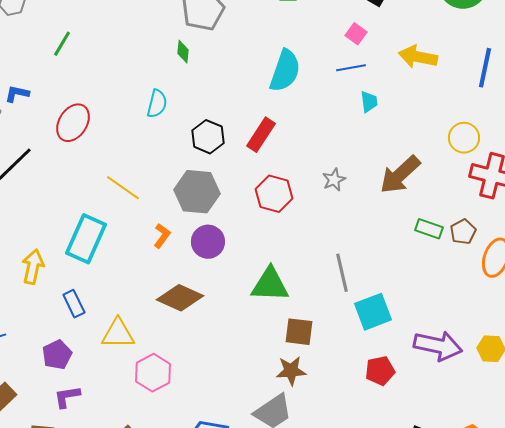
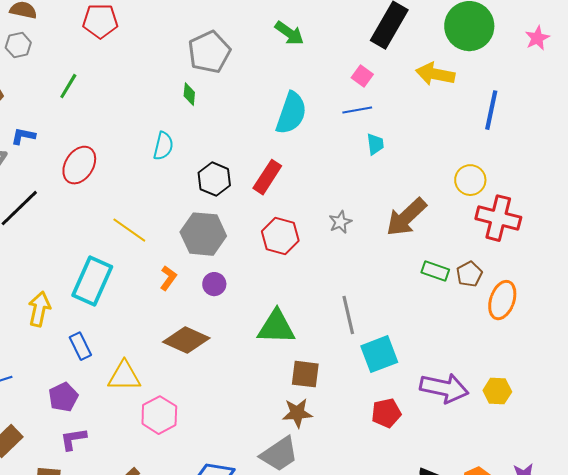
yellow arrow: (418, 57) -> (435, 74), moved
purple circle: (208, 242) -> (214, 284), size x0.7

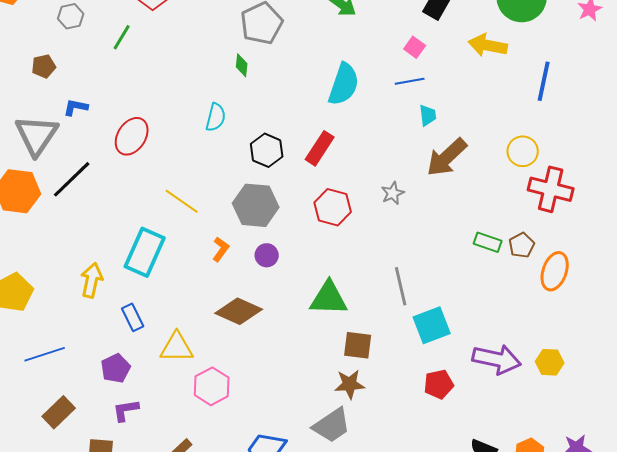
green line: (68, 86) -> (122, 37), moved
brown arrow: (406, 217) -> (447, 157), moved

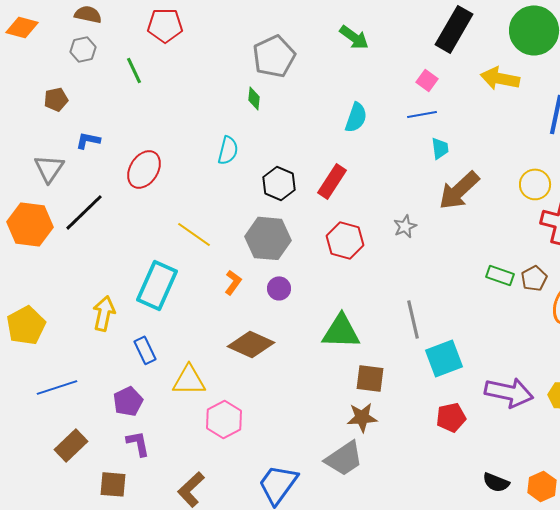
green line: (122, 37) -> (134, 70), turned -56
cyan semicircle: (344, 84) -> (356, 117), size x0.7
gray triangle: (37, 135) -> (49, 168), size x0.7
purple L-shape: (126, 410) -> (138, 443), turned 88

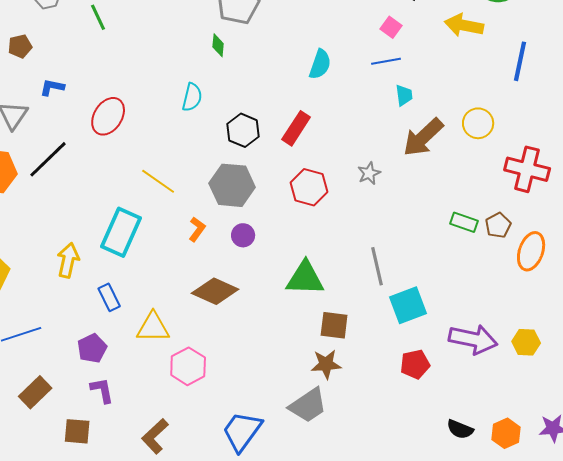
yellow circle: (535, 184) -> (478, 123), moved

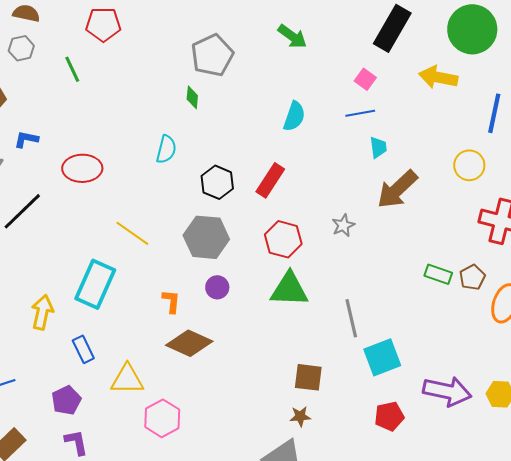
red ellipse: (108, 116) -> (82, 168), turned 57
yellow circle: (478, 123) -> (469, 165), moved
orange L-shape: (197, 229) -> (171, 301), moved, turned -30
green triangle: (305, 278) -> (289, 289), moved
brown star: (326, 364) -> (300, 416), size x0.7

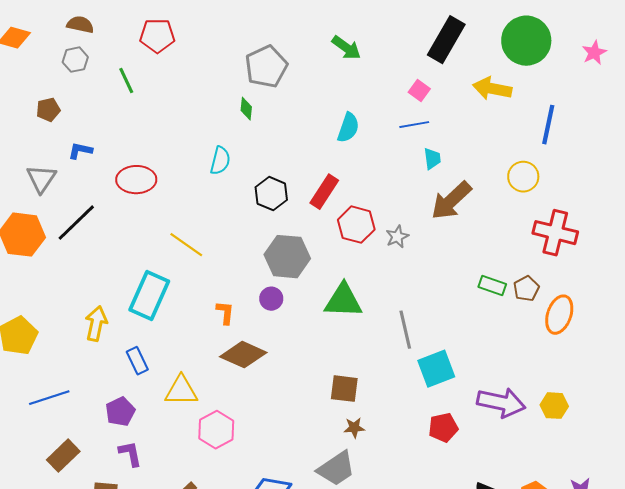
gray hexagon: (206, 237) -> (287, 257), moved
red hexagon: (283, 239) -> (356, 225), moved
brown square: (308, 377) -> (344, 389), moved

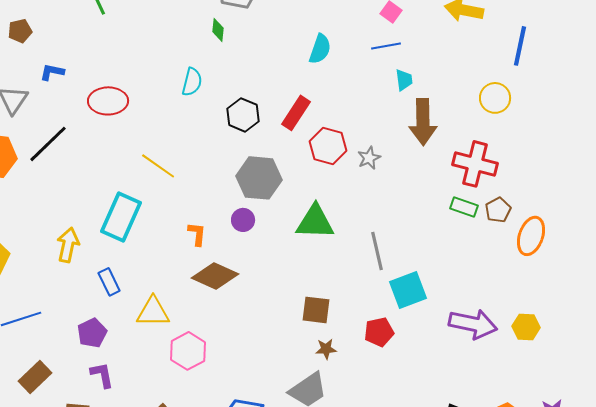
brown arrow: (451, 201) -> (423, 122), turned -48
red cross: (555, 233) -> (475, 164), moved
red pentagon: (443, 428) -> (379, 332), moved

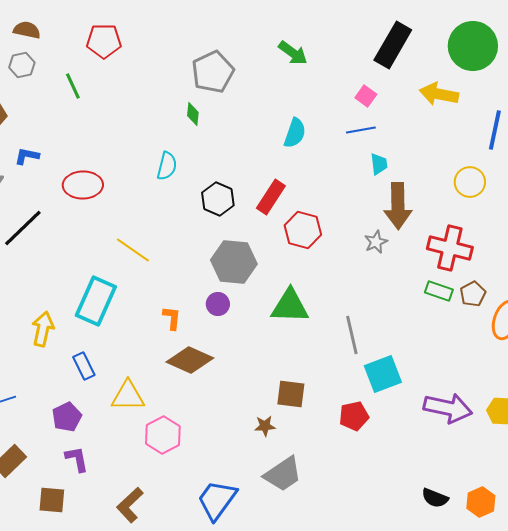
gray star: (369, 158) -> (376, 242), moved
brown star: (326, 349) -> (265, 426), moved

